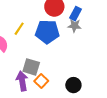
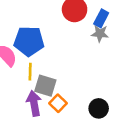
yellow line: (19, 29) -> (30, 72), moved, turned -32
blue pentagon: (47, 32) -> (29, 41), moved

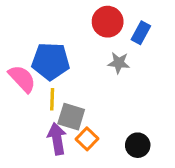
gray star: (100, 34) -> (119, 63), moved

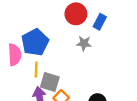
blue pentagon: (51, 61) -> (35, 42), turned -30
pink semicircle: (22, 79) -> (15, 55), turned 40

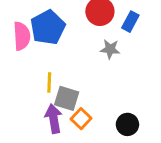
blue pentagon: (35, 42) -> (48, 27), moved
pink semicircle: (15, 55) -> (22, 36), moved

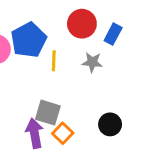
yellow line: (49, 82) -> (54, 61), moved
black circle: (127, 124) -> (110, 124), moved

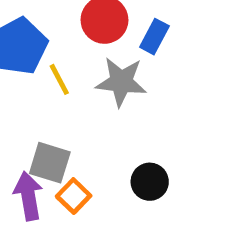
yellow line: (54, 61) -> (59, 79), turned -30
gray star: (92, 62) -> (121, 82), size x1.5

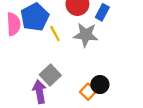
gray square: (50, 163) -> (50, 75), turned 30
orange square: (74, 196) -> (88, 92), moved

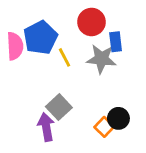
blue rectangle: (102, 12) -> (116, 42), moved, turned -35

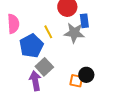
blue pentagon: (40, 38) -> (31, 46), moved
orange square: (104, 127) -> (76, 81), turned -32

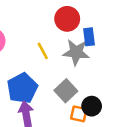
blue pentagon: (31, 46) -> (22, 88), moved
gray square: (44, 67) -> (66, 91), moved

